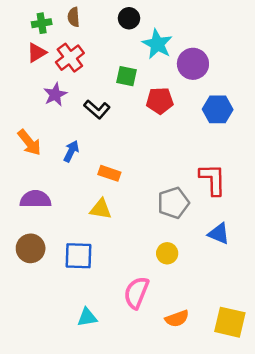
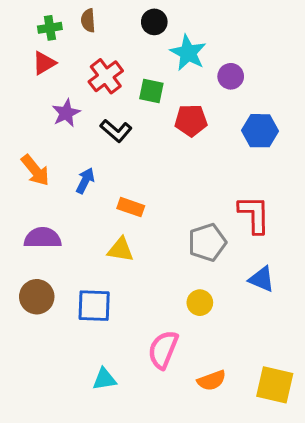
red cross: (70, 58) -> (106, 76), moved
purple circle: (193, 64) -> (231, 76), size x0.7

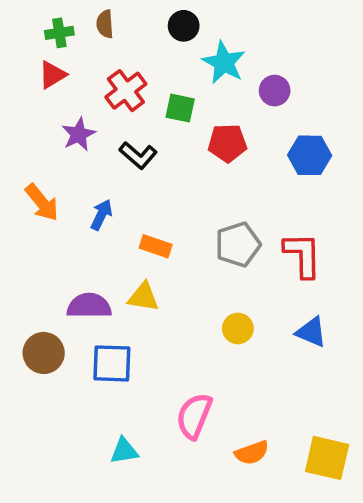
purple semicircle: (43, 238) -> (89, 306), moved
gray pentagon: (207, 242) -> (238, 245), moved
yellow circle: (200, 303) -> (238, 328), moved

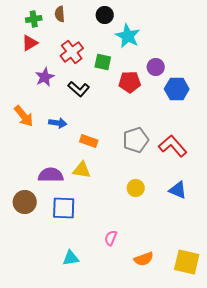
purple circle: (275, 91) -> (156, 67), moved
blue arrow: (101, 215) -> (58, 123), turned 72
red L-shape: (303, 255) -> (173, 146), turned -40
pink semicircle: (194, 416) -> (111, 238), size x0.6

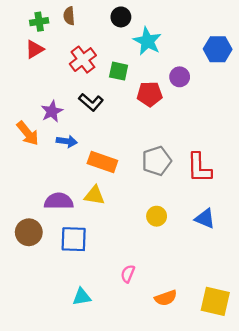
purple star: (45, 77) -> (52, 111), moved
blue hexagon: (177, 89) -> (218, 49), moved
orange rectangle: (89, 141) -> (102, 162), size x1.4
red L-shape: (173, 146) -> (199, 168), turned -140

